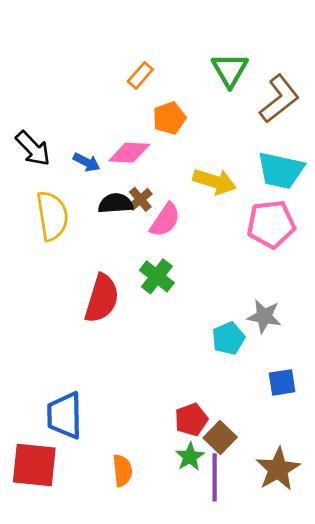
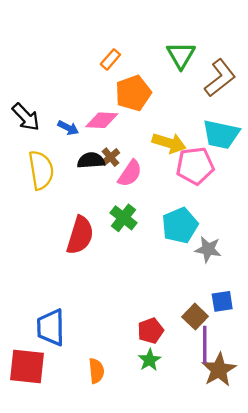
orange pentagon: (169, 118) -> (133, 93), size x1.4
pink pentagon: (271, 224) -> (195, 166), moved
cyan pentagon: (228, 338) -> (180, 225), moved, size x1.4
brown square: (220, 437) -> (195, 317), moved
purple line: (215, 477) -> (205, 345), moved

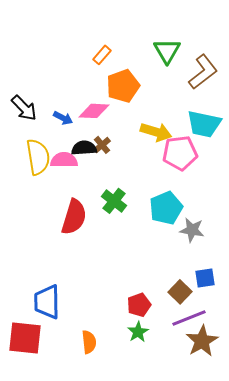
pink semicircle: (130, 173) -> (64, 160), moved, turned -124
purple line: (205, 345) -> (189, 318), turned 68

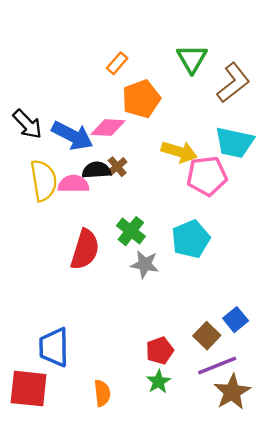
blue arrow: (63, 118) -> (72, 136), size x1.8
gray star: (192, 230) -> (145, 264), moved
blue square: (205, 278) -> (236, 320), turned -30

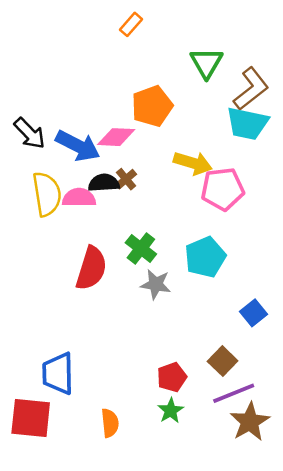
orange rectangle: (117, 63) -> (131, 24), moved
cyan trapezoid: (234, 143) -> (247, 123), moved
blue square: (236, 320) -> (254, 313), moved

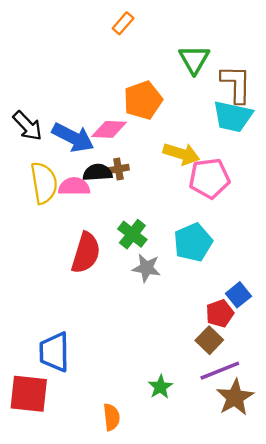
brown L-shape: (251, 89) -> (236, 84), turned -51
brown cross: (126, 179) -> (118, 169), turned 30
red pentagon: (172, 377) -> (220, 313), moved
orange semicircle: (110, 423) -> (111, 417), moved

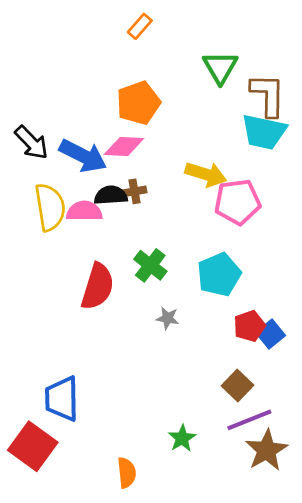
orange pentagon: (143, 100) -> (138, 103), moved
gray star: (146, 268) -> (168, 318), moved, size x0.7
red pentagon: (220, 313) -> (249, 326), moved
red square: (29, 394) -> (33, 446), turned 30

